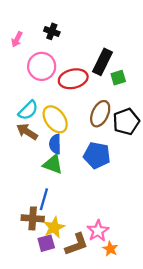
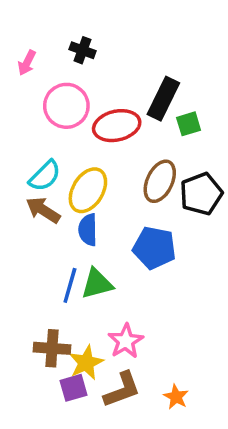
yellow ellipse: (55, 119) -> (88, 190), turned 68
green triangle: (53, 164) -> (97, 284), moved, turned -35
blue line: (44, 199) -> (70, 285), moved
pink star: (98, 231) -> (126, 341), moved

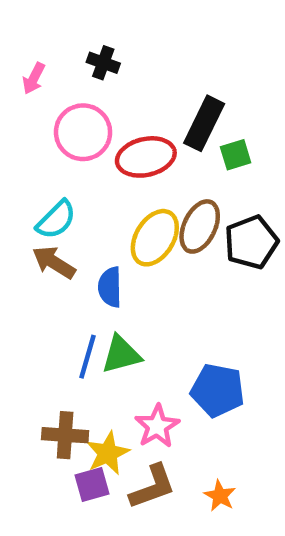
yellow ellipse: (88, 190) -> (155, 238), moved
blue pentagon: (154, 248) -> (218, 390), moved

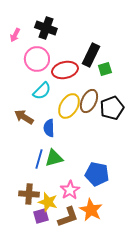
black cross: (103, 63) -> (46, 28), size x1.5
cyan semicircle: (56, 220) -> (42, 91), moved
yellow star: (108, 453) -> (48, 202), turned -30
orange star: (220, 496) -> (91, 210), moved, size x1.6

